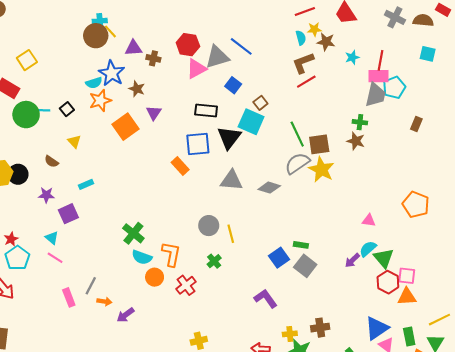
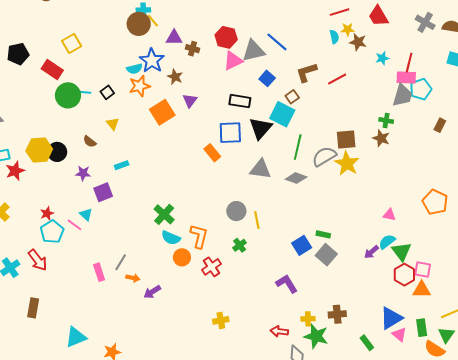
brown L-shape: (303, 63) -> (306, 72), moved
green line: (297, 134) -> (298, 147), moved, turned 35
pink line: (55, 258) -> (74, 225), moved

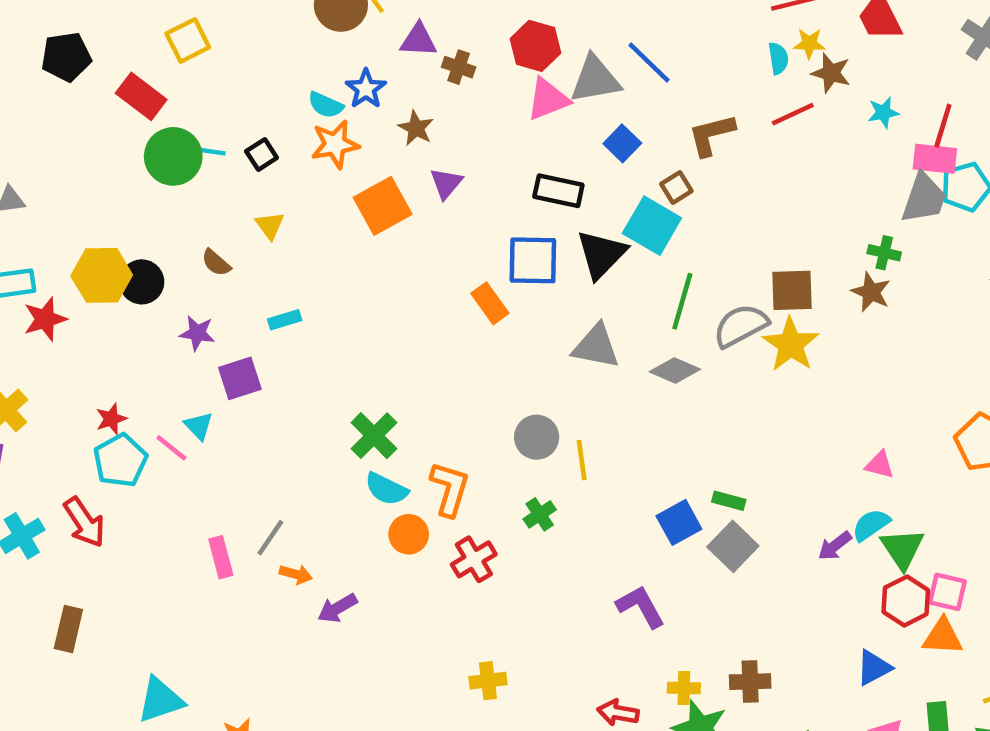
blue star: (152, 61) -> (366, 89), size x0.7
cyan semicircle: (134, 69) -> (326, 105), turned 35
red line: (337, 79) -> (793, 114), moved
blue triangle: (391, 318) -> (874, 668), moved, size x0.7

